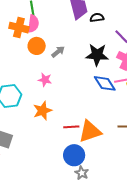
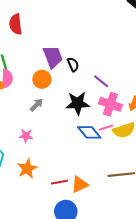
black semicircle: (97, 18) -> (73, 64), turned 80
orange circle: (37, 46) -> (42, 79), moved
orange triangle: (90, 131) -> (80, 185), size x0.7

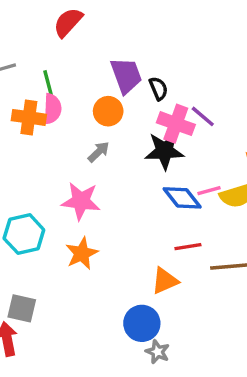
red semicircle: (16, 24) -> (68, 22), turned 48
pink cross: (110, 104) -> (176, 124), moved
pink star: (26, 136) -> (81, 201), size x1.6
red line: (59, 182) -> (188, 247), moved

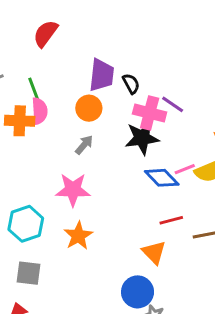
purple trapezoid: (126, 75) -> (102, 75), turned 32
orange triangle: (165, 281) -> (154, 252), turned -45
gray square: (22, 308) -> (29, 273), moved

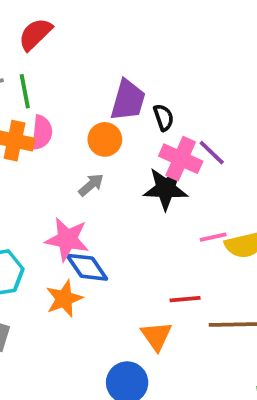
red semicircle: (46, 34) -> (35, 34), moved
green line: (34, 91) -> (25, 91), moved
blue diamond: (162, 178) -> (87, 267), moved

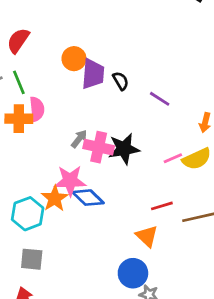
orange circle: (105, 139) -> (74, 59), moved
pink cross: (181, 159) -> (99, 147), moved
black star: (166, 189) -> (124, 149), moved
orange star: (64, 299) -> (55, 198), moved

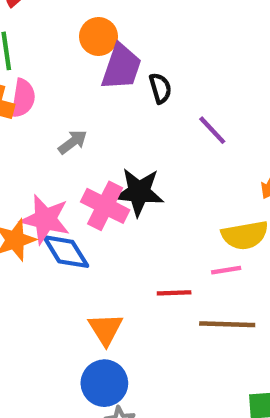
gray arrow: (79, 139) -> (73, 142), moved
pink cross: (99, 147) -> (105, 206), moved
pink line: (173, 158) -> (226, 270), moved
orange triangle: (147, 236) -> (106, 329), moved

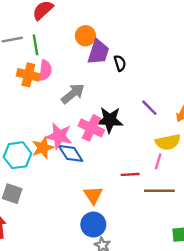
purple line: (212, 130) -> (149, 108), moved
gray arrow: (73, 142) -> (73, 94), size x1.5
pink line: (226, 270) -> (158, 161), turned -63

